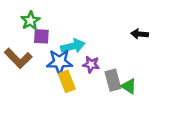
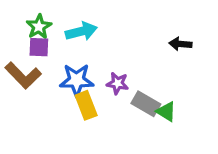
purple square: (41, 36) -> (39, 47), moved
cyan arrow: (73, 46) -> (81, 31), moved
gray rectangle: (113, 80) -> (146, 104), turned -45

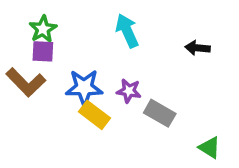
cyan arrow: (81, 31) -> (127, 31), moved, turned -100
yellow rectangle: (86, 105) -> (94, 115), turned -32
green triangle: (166, 112) -> (210, 148), moved

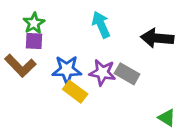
black arrow: (198, 48) -> (157, 38), size x1.6
purple star: (129, 91) -> (102, 72), size x1.4
gray rectangle: (160, 113) -> (127, 74), moved

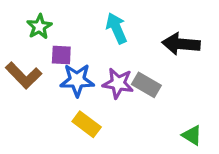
purple square: (34, 41) -> (61, 55), moved
yellow rectangle: (75, 92) -> (87, 124), moved

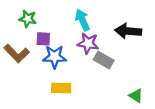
green star: (39, 27) -> (28, 19), turned -30
purple star: (118, 83) -> (88, 43), moved
yellow rectangle: (87, 124) -> (61, 88), turned -36

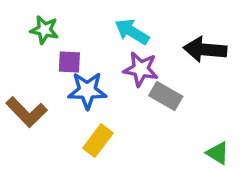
cyan arrow: (82, 20) -> (132, 32), turned -35
brown L-shape: (17, 53) -> (27, 112), moved
yellow rectangle: (61, 88) -> (98, 141), turned -54

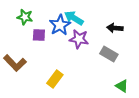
black arrow: (205, 50) -> (115, 28), size x0.7
blue star: (87, 91) -> (60, 25), moved, turned -30
gray rectangle: (166, 96) -> (109, 54), moved

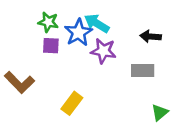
green star: (25, 17) -> (48, 22), moved
gray rectangle: (109, 54) -> (143, 71), turned -30
green triangle: (122, 86) -> (160, 112), turned 48

